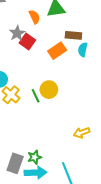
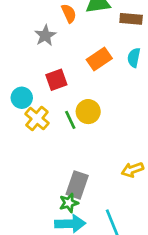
brown rectangle: (73, 35) -> (131, 19), moved
red square: (27, 41) -> (56, 80), moved, turned 35
gray rectangle: (15, 163) -> (77, 185), moved

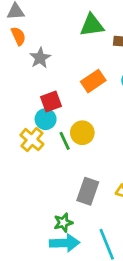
orange semicircle: (69, 13) -> (18, 36), moved
cyan circle: (22, 98) -> (46, 119), moved
gray rectangle: (77, 185) -> (88, 191), moved

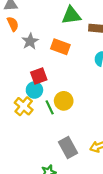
orange rectangle: (93, 81) -> (60, 47), moved, turned 54
gray rectangle: (88, 191) -> (68, 147), turned -48

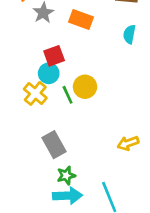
gray rectangle: (68, 147) -> (54, 145), moved

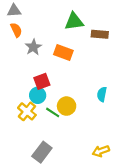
cyan semicircle: (129, 34) -> (102, 94), moved
green line: (68, 95) -> (53, 112), turned -32
gray rectangle: (54, 145) -> (42, 152), turned 66

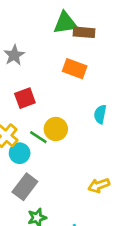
brown rectangle: (100, 34) -> (84, 32), moved
orange rectangle: (63, 52) -> (75, 69), moved
cyan circle: (38, 95) -> (20, 153), moved

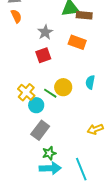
gray star: (14, 55) -> (45, 32), moved
red square: (25, 98) -> (43, 55), moved
cyan semicircle: (100, 114) -> (90, 82), moved

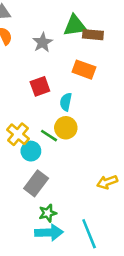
gray star: (45, 32) -> (43, 42), moved
cyan semicircle: (90, 82) -> (66, 102), moved

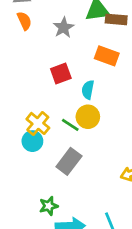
cyan circle: (31, 151) -> (32, 141), moved
gray rectangle: (36, 183) -> (69, 161), moved
green star: (48, 213) -> (49, 206), moved

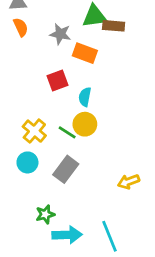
gray star: (64, 28) -> (60, 34), turned -30
orange rectangle: (107, 56) -> (85, 53), moved
cyan circle: (32, 141) -> (27, 162), moved

